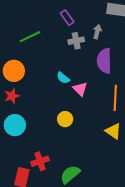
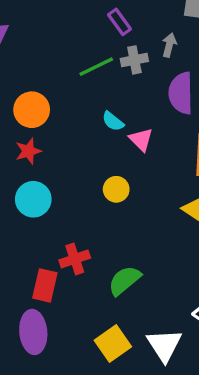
green line: (30, 37) -> (96, 67), moved

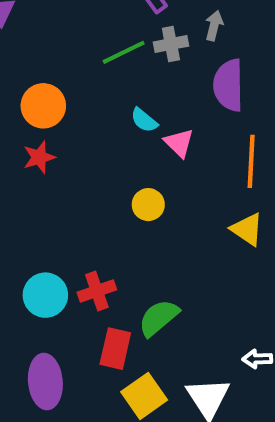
cyan circle: (33, 199) -> (45, 295), moved
red rectangle: (45, 285) -> (115, 349), moved

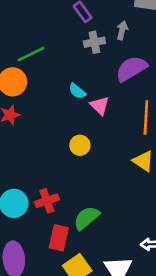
green line: (124, 52) -> (31, 54), moved
purple semicircle: (229, 85) -> (131, 69), turned 60

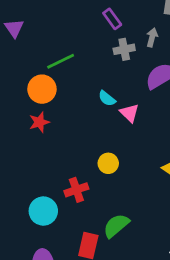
yellow circle: (80, 145) -> (108, 163), moved
red cross: (47, 201) -> (76, 190), moved

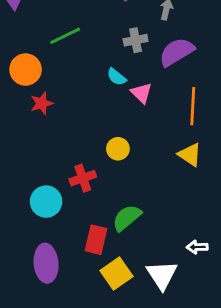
gray cross: (124, 49) -> (136, 40), moved
orange circle: (42, 89) -> (26, 70), moved

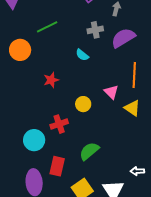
pink triangle: (141, 93) -> (111, 92), moved
red star: (42, 103) -> (51, 80), moved
red rectangle: (96, 240) -> (57, 166), moved

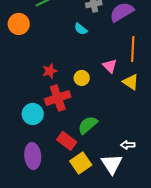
red star: (51, 80) -> (50, 71), moved
red cross: (59, 124) -> (58, 98), size x1.4
red rectangle: (57, 166) -> (67, 141), moved, turned -66
white arrow: (137, 171) -> (128, 145), moved

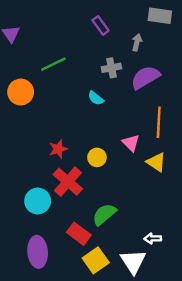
red cross: (58, 98) -> (68, 182), turned -30

